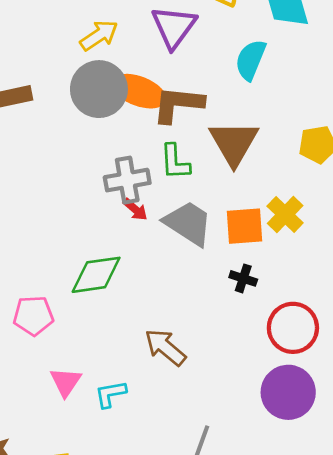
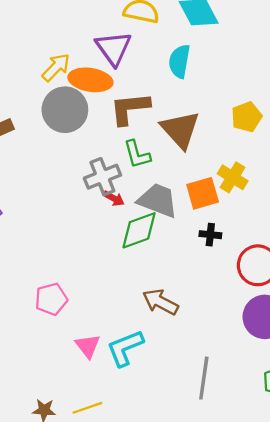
orange ellipse: (139, 91) -> (90, 80), moved
green diamond: (96, 275) -> (139, 230), moved
cyan L-shape: (110, 394) -> (125, 348), size x1.5

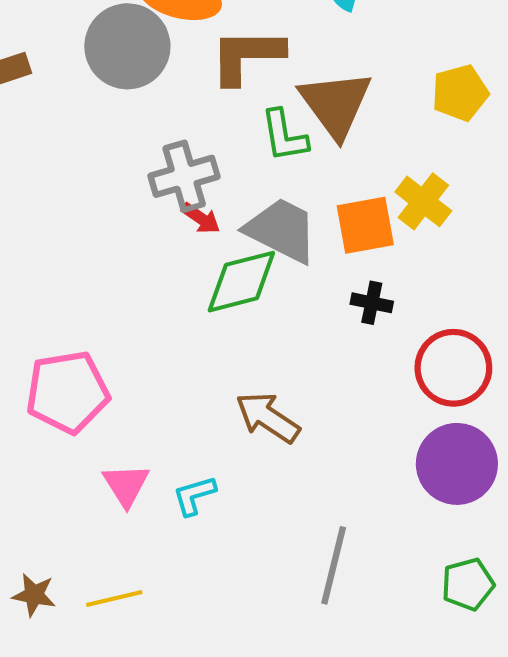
green L-shape: (137, 154) -> (284, 136), moved
pink pentagon: (51, 299) -> (67, 392), size x1.4
cyan L-shape: (125, 348) -> (194, 495), size x0.6

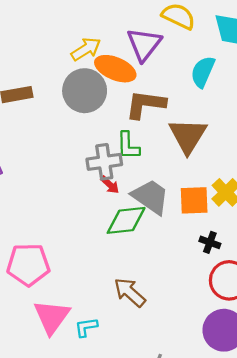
green L-shape: (284, 136) -> (128, 146), moved
black cross: (372, 303) -> (210, 242), moved
pink triangle: (126, 485) -> (52, 317), size x1.5

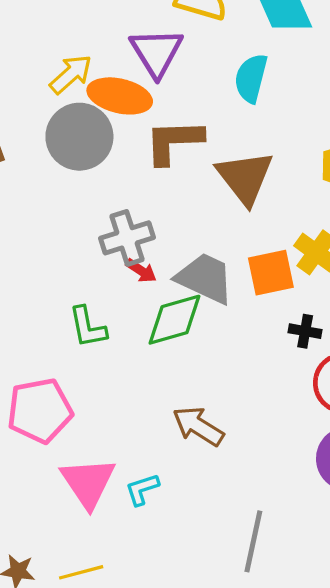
green L-shape: (128, 146) -> (88, 327), moved

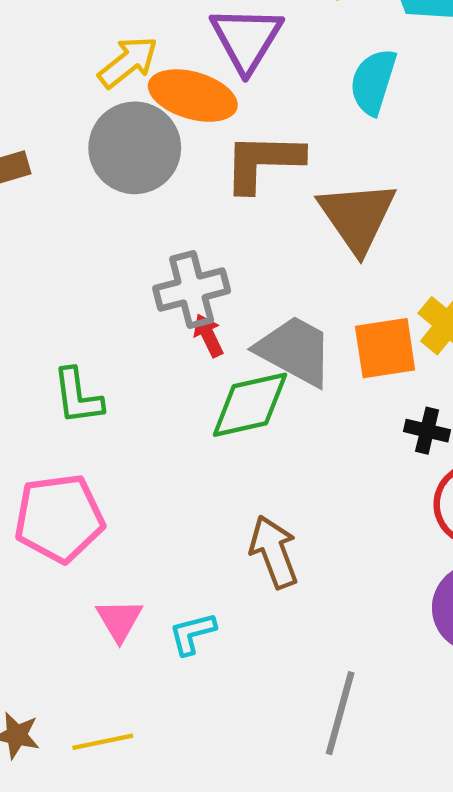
red arrow: (141, 271) -> (208, 335), turned -152
green L-shape: (88, 327) -> (78, 396), moved
brown arrow: (198, 426) -> (274, 552), turned 34
pink triangle: (88, 483) -> (119, 620), size x0.6

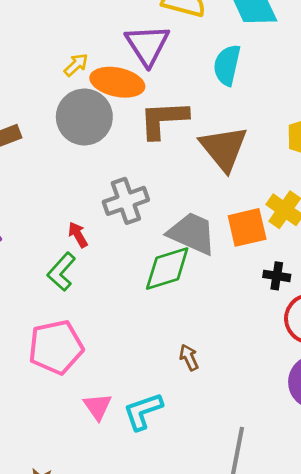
yellow arrow: (128, 62) -> (76, 65), size x0.7
red arrow: (208, 335) -> (78, 235), moved
green L-shape: (78, 396) -> (61, 272), turned 54
brown arrow: (274, 552) -> (189, 357), size x0.6
cyan L-shape: (192, 633) -> (143, 411), size x1.4

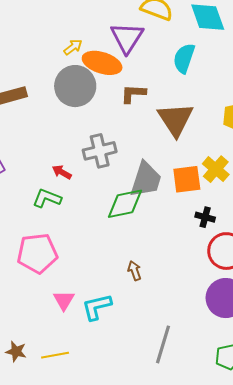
brown L-shape: (163, 119) -> (133, 94), size x0.7
gray trapezoid: (192, 233) -> (146, 180), turned 78
red arrow: (78, 235) -> (62, 172), turned -36
green L-shape: (61, 272) -> (47, 198), turned 64

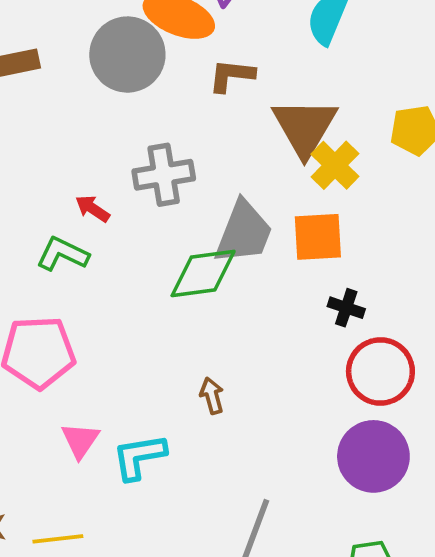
yellow cross: (216, 169) -> (335, 165), moved

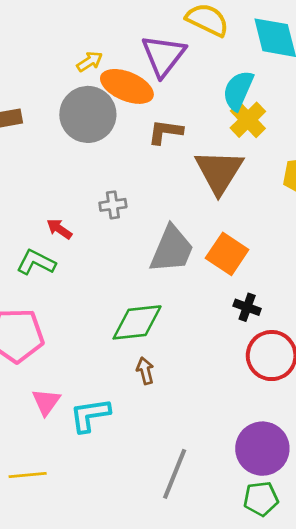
yellow cross: (335, 165) -> (248, 120), moved
gray cross: (164, 175) -> (113, 205), size x0.6
orange square: (318, 237) -> (227, 254), turned 36
green diamond: (203, 273) -> (137, 322), moved
purple circle: (373, 456) -> (262, 449), moved

